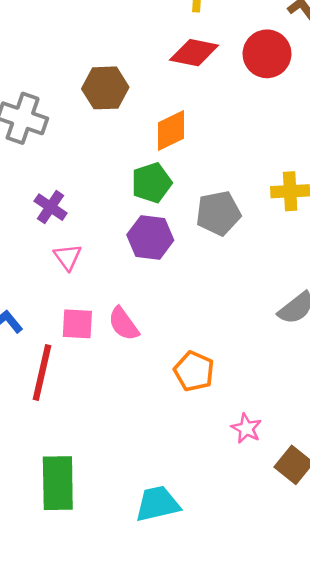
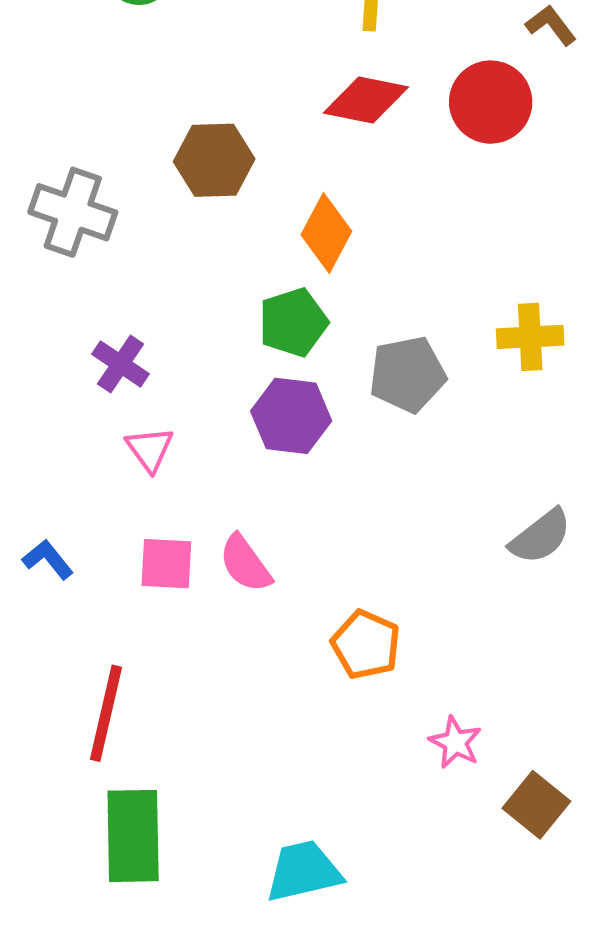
orange diamond: (171, 130) -> (326, 233), turned -36
red line: (42, 372) -> (106, 713), moved

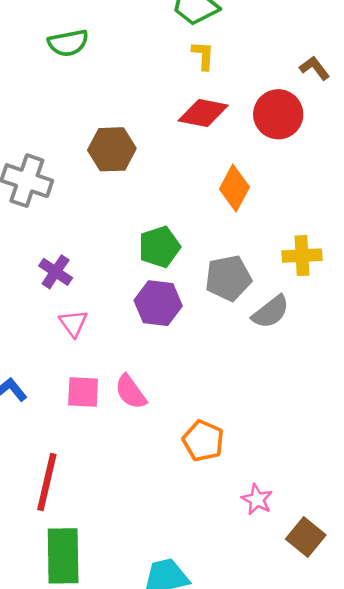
orange diamond: (326, 233) -> (234, 188), moved
gray semicircle: (541, 537) -> (271, 312), moved

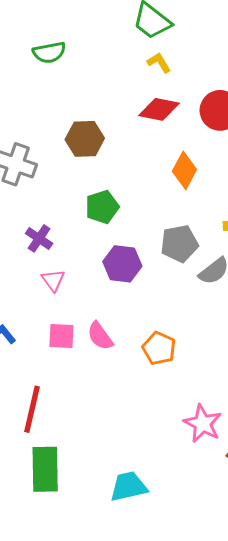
yellow L-shape: (203, 55) -> (159, 63), turned -35
green pentagon: (159, 247) -> (102, 207), moved
orange pentagon: (203, 441) -> (159, 348), moved
pink star: (257, 499) -> (203, 424), size x1.5

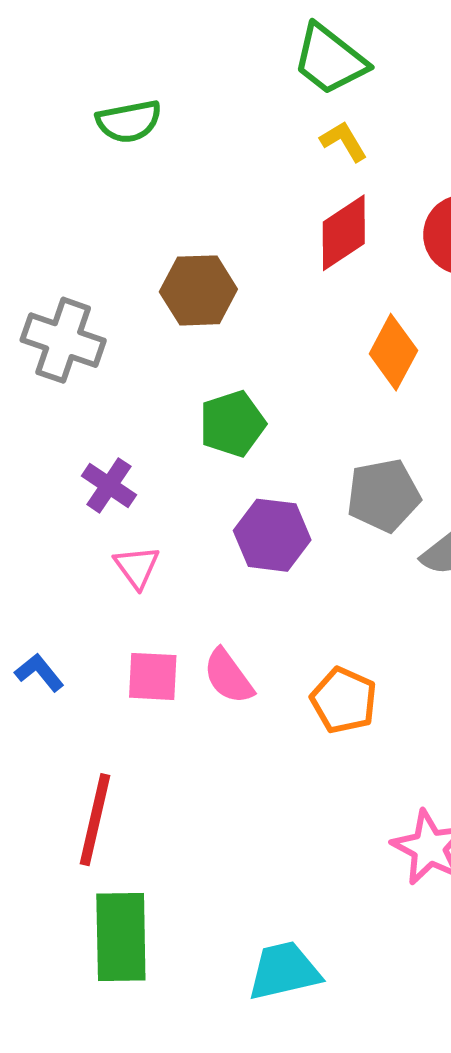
red diamond: (159, 109) -> (344, 233), turned -45

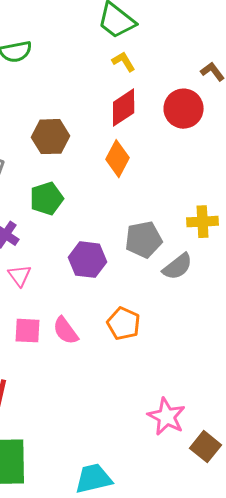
orange diamond: (393, 352) -> (118, 159), moved
green pentagon: (232, 424) -> (47, 199), moved
orange pentagon: (344, 700) -> (124, 324), moved

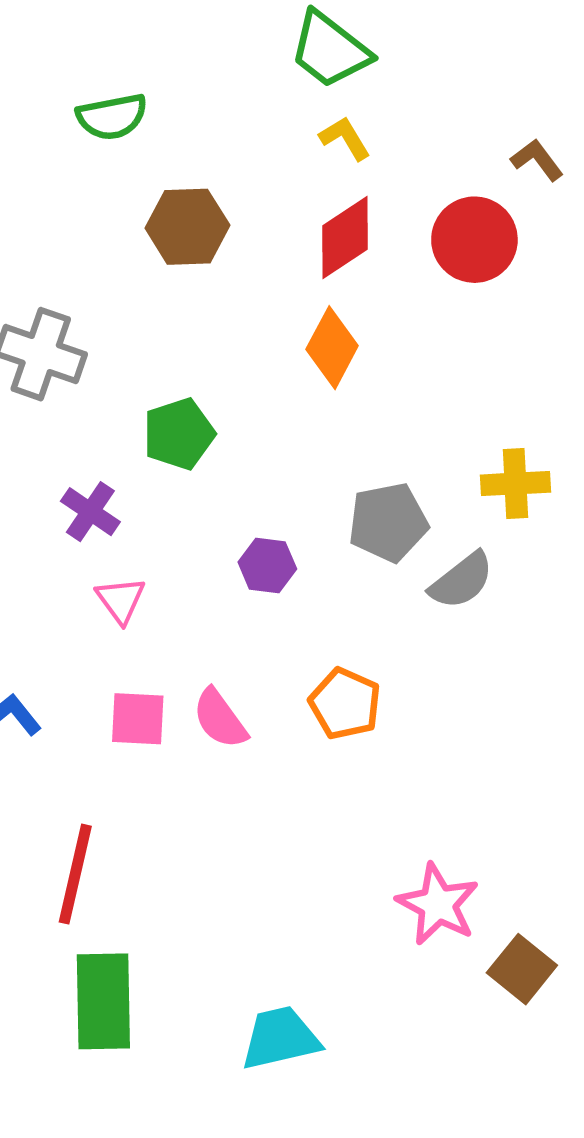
brown hexagon: (51, 137) -> (187, 227), moved
purple hexagon: (88, 260) -> (267, 566), size x0.7

